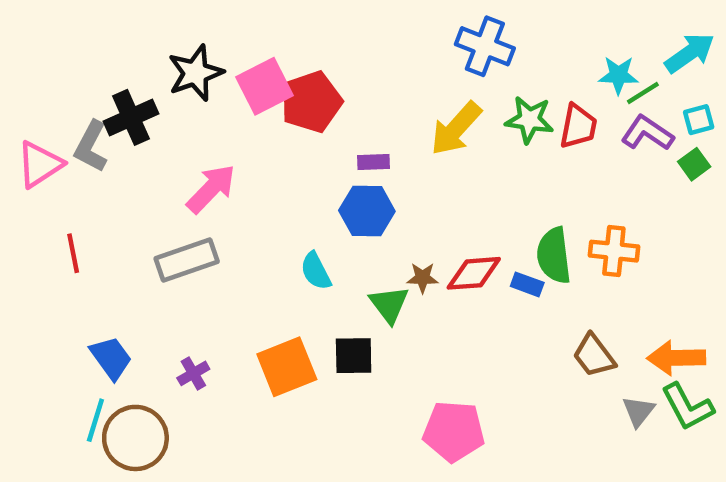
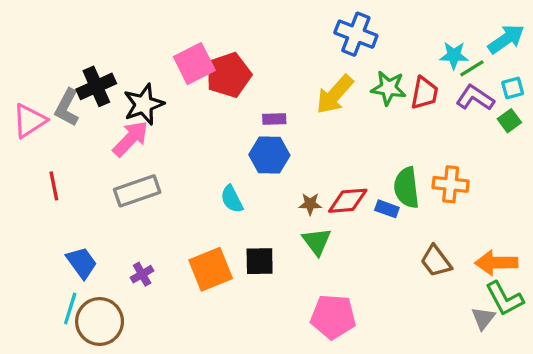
black star: (196, 73) -> (144, 104), moved
pink arrow: (211, 189) -> (131, 139), moved
green triangle: (389, 304) -> (317, 241), moved
gray triangle: (638, 411) -> (483, 318), moved

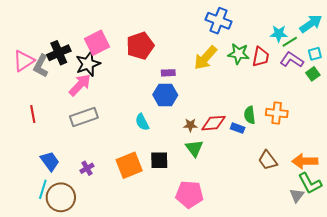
pink square: (194, 64) -> (97, 43), moved
pink triangle: (29, 121) -> (24, 61), moved
green semicircle: (407, 188) -> (250, 115), size x0.7
pink pentagon: (333, 317) -> (189, 194), moved

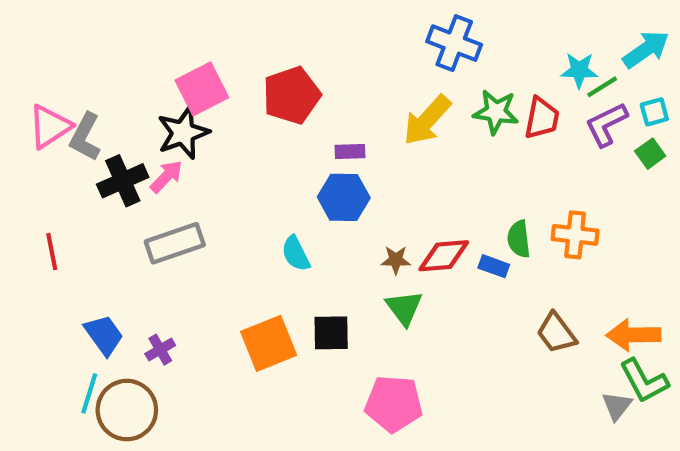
black cross: (59, 53) -> (123, 181), moved
purple L-shape: (292, 60) -> (606, 124), turned -60
pink arrow: (80, 85) -> (166, 177), size x0.7
red line: (33, 114) -> (52, 252), moved
purple cross: (87, 168) -> (160, 350), moved

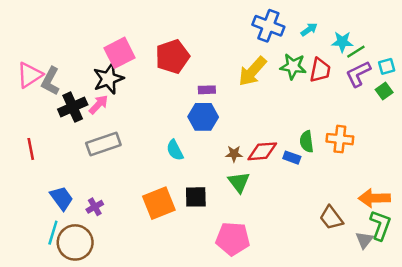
cyan arrow: (646, 49) -> (309, 29), moved, size x0.6
brown trapezoid: (556, 333) -> (331, 218), moved
green L-shape: (644, 381) -> (380, 225), turned -132

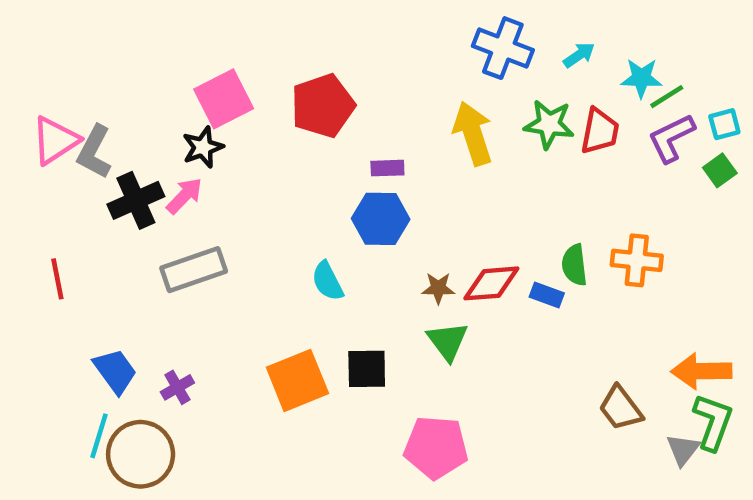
yellow arrow: (252, 71) -> (473, 133), turned 120
black star: (108, 79) -> (203, 147), size x0.7

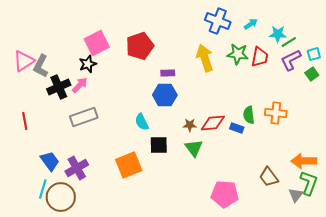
black square: (367, 369) -> (159, 145), moved
purple cross: (177, 387) -> (77, 168), size x1.6
pink pentagon: (436, 447) -> (225, 194), moved

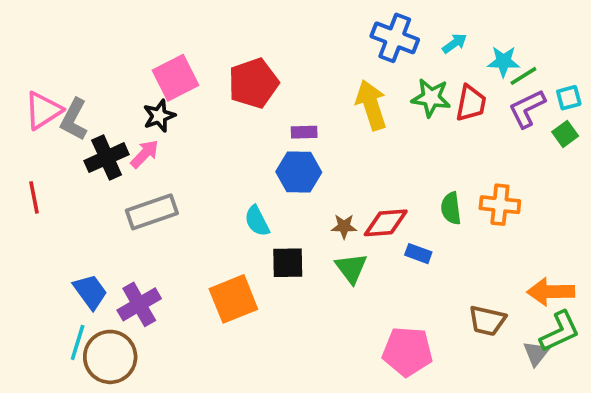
red line: (25, 121) -> (34, 197), moved
blue rectangle: (237, 128) -> (418, 254), moved
brown trapezoid: (269, 177) -> (487, 321), turned -40
green L-shape: (309, 183) -> (560, 332), turned 45

